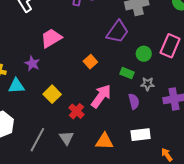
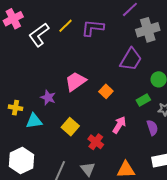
pink trapezoid: (51, 38) -> (76, 81), moved
green rectangle: (127, 73) -> (143, 100), turned -48
pink arrow: (101, 96) -> (119, 125), size x0.7

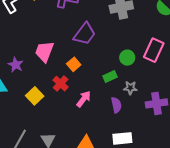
purple trapezoid: (131, 59) -> (85, 34), moved
pink trapezoid: (76, 81) -> (44, 51), turned -40
red cross: (96, 142) -> (61, 84), moved

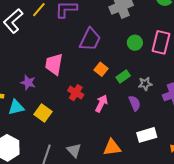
green circle: (127, 58) -> (135, 43), moved
orange square: (74, 64) -> (101, 69), moved
yellow square: (35, 96) -> (43, 113), moved

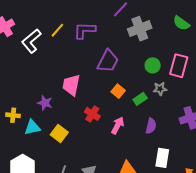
gray star: (145, 84) -> (160, 89), moved
purple semicircle: (135, 103) -> (151, 126), turned 35
white rectangle: (147, 135) -> (162, 158), turned -66

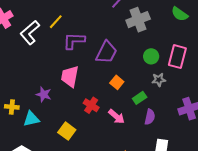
purple L-shape: (85, 30) -> (74, 41), moved
green rectangle: (140, 99) -> (140, 98), moved
pink arrow: (118, 125) -> (117, 117), turned 102
yellow square: (59, 134) -> (67, 131), moved

